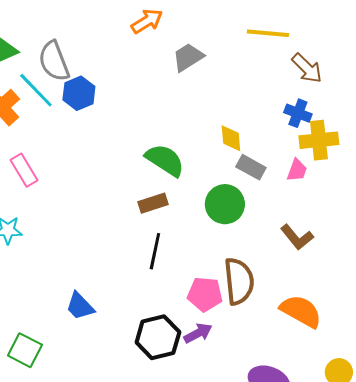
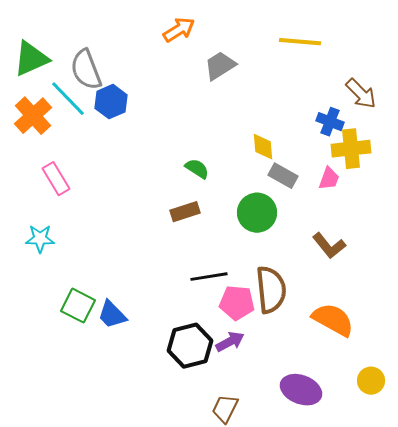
brown arrow: (307, 68) -> (361, 94), moved
green semicircle: (165, 160) -> (197, 169), size x0.6
black line: (155, 251) -> (209, 277), moved, turned 69
green square: (25, 350) -> (78, 306), moved

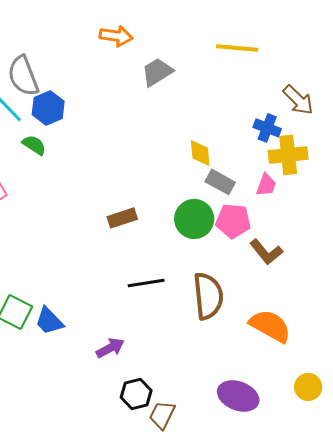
orange arrow: (179, 30) -> (116, 36), turned 40
green semicircle: (197, 169) -> (34, 145), moved
pink pentagon: (237, 303) -> (233, 221), moved
purple arrow: (230, 342) -> (110, 348), moved
black hexagon: (190, 346) -> (136, 394), moved, size x0.7

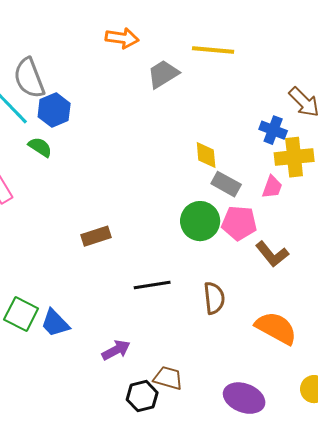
yellow line: (237, 48) -> (213, 50), moved
brown rectangle: (122, 218) -> (96, 236), moved
brown semicircle: (208, 296) -> (214, 298), size x0.7
brown trapezoid: (162, 415) -> (168, 378), moved, turned 80

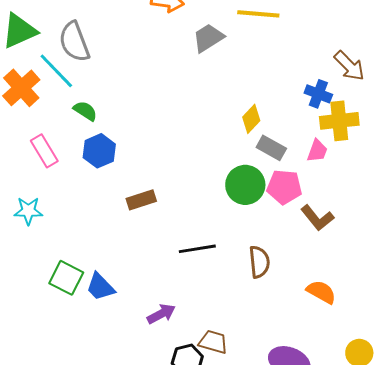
blue hexagon: (54, 110) -> (99, 151), moved
yellow diamond: (206, 155) -> (251, 119), turned 48
orange semicircle: (276, 328) -> (321, 292), size x0.7

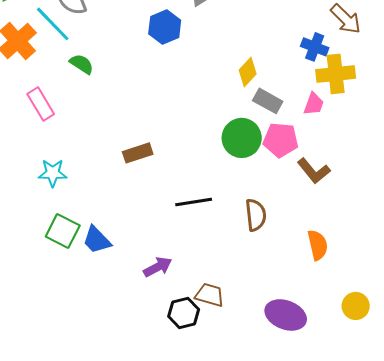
blue hexagon: (99, 151) -> (165, 27), moved
cyan star: (28, 211) -> (53, 173), moved
orange semicircle: (321, 292) -> (318, 245), turned 48

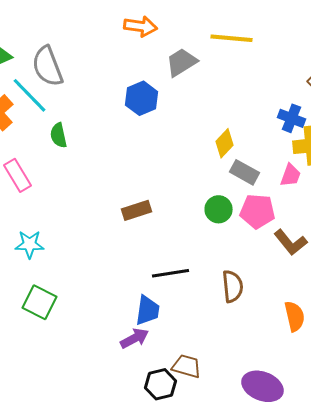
green semicircle: (82, 64) -> (58, 135), turned -135
green circle: (242, 138) -> (218, 209), size x0.7
brown rectangle: (138, 153) -> (136, 210), moved
blue trapezoid: (97, 240) -> (148, 310), moved, turned -128

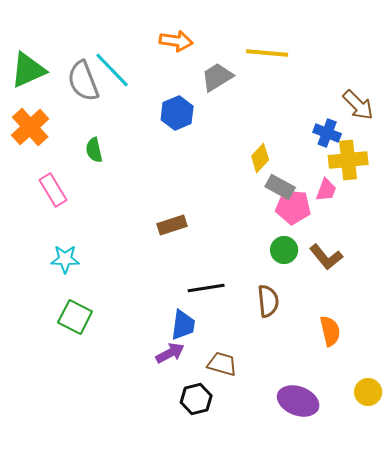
cyan line: (30, 95) -> (112, 70), moved
green circle: (218, 209) -> (284, 250), moved
pink pentagon: (258, 211) -> (293, 207), moved
brown trapezoid: (186, 366) -> (222, 364), moved

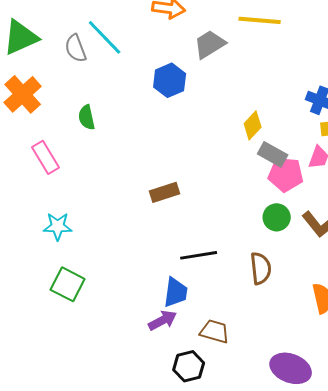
gray semicircle: (83, 81) -> (76, 48), size x0.7

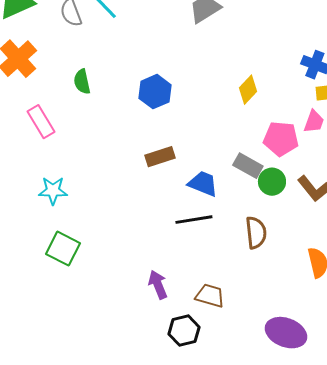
blue hexagon: (170, 80) -> (155, 92), moved
gray rectangle: (273, 154) -> (248, 166), moved
blue trapezoid: (176, 292) -> (203, 184), moved, turned -76
purple arrow: (163, 320) -> (158, 285), turned -84

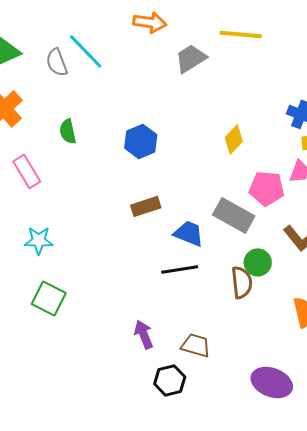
gray rectangle: (248, 166) -> (234, 215), size x1.4
green circle: (272, 182) -> (258, 262), moved

